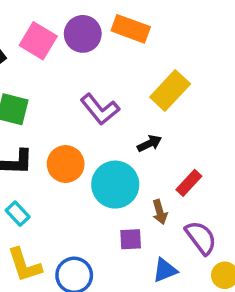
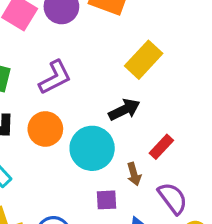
purple L-shape: (100, 109) -> (55, 77), moved, turned -78
black arrow: (149, 143) -> (124, 110), size x1.4

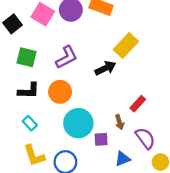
black arrow: (124, 110) -> (105, 68), moved
cyan circle: (92, 148) -> (78, 123), moved

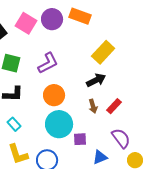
black arrow: (105, 68) -> (96, 80), moved
orange circle: (60, 92) -> (54, 95), moved
brown arrow: (119, 122) -> (93, 106), moved

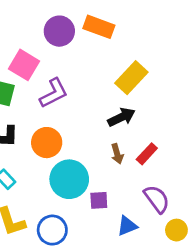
pink square: (26, 23) -> (24, 65), moved
orange circle: (54, 95) -> (47, 143), moved

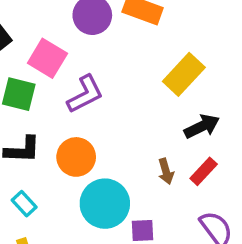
black arrow: (121, 117) -> (202, 126), moved

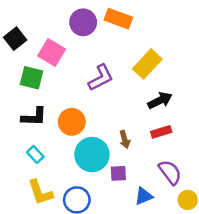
purple L-shape: (85, 94) -> (101, 78), moved
brown arrow: (166, 171) -> (125, 139), moved
red rectangle: (204, 171) -> (161, 132), turned 30

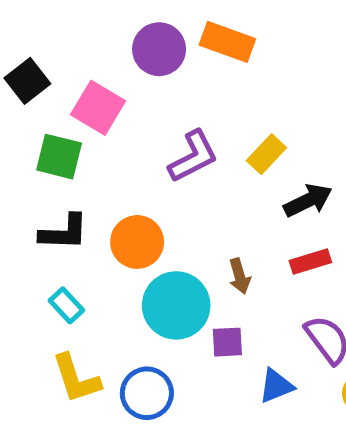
yellow rectangle: (147, 64) -> (266, 154), moved, size x0.7

